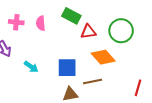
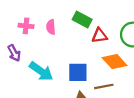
cyan arrow: (31, 67) -> (41, 71), size x1.6

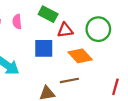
blue square: (78, 72) -> (44, 48), moved

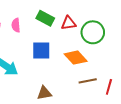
red triangle: (65, 30) -> (69, 23), moved
brown line: (69, 80) -> (88, 81), moved

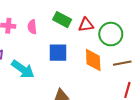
orange diamond: (76, 58) -> (93, 60), turned 40
brown line: (88, 81) -> (122, 63), moved

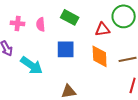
red triangle: (86, 25) -> (103, 29), moved
green circle: (111, 34) -> (124, 16), moved

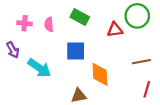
orange diamond: (100, 56) -> (100, 74), moved

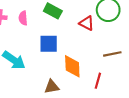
red triangle: (115, 30) -> (87, 23), turned 35
red line: (147, 89) -> (98, 81), moved

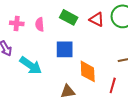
red triangle: (87, 23) -> (97, 19), moved

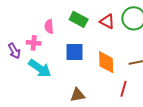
pink cross: (17, 23) -> (34, 43), moved
orange diamond: (88, 71) -> (106, 62), moved

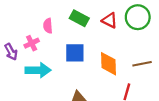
pink cross: (34, 43) -> (32, 43), turned -32
cyan arrow: (40, 68) -> (38, 70), turned -35

